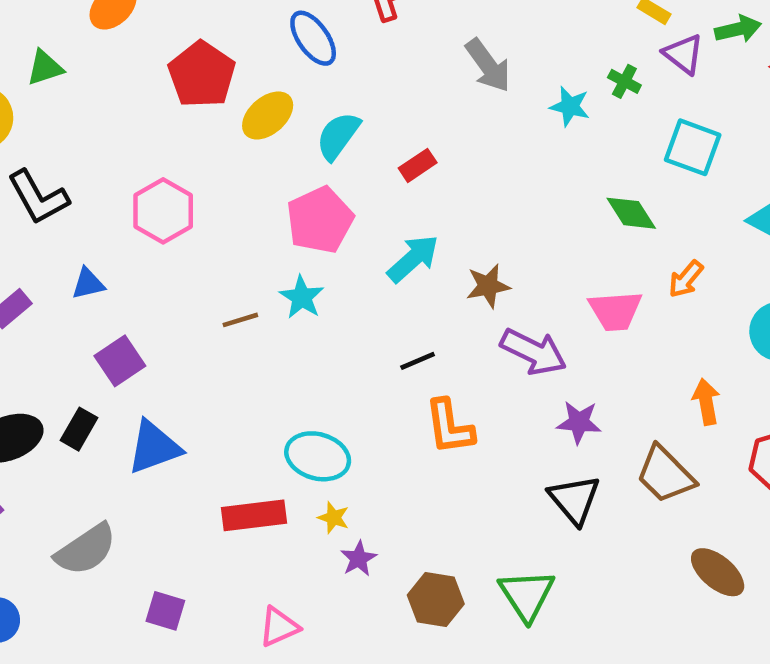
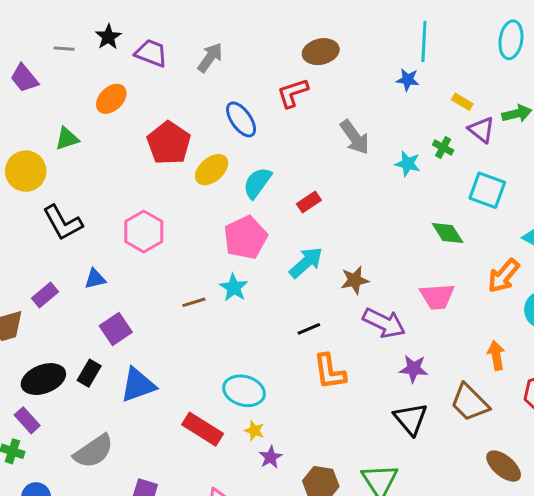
orange arrow: (686, 279) -> (504, 276), moved, size x1.4
red rectangle: (254, 515) -> (203, 429), turned 39

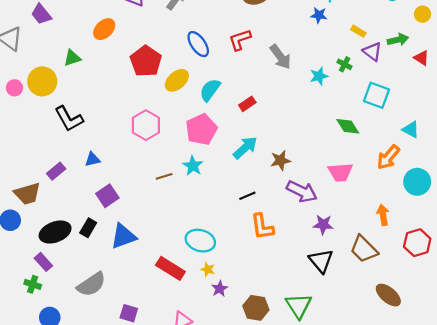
red L-shape: (293, 93) -> (240, 40), moved
cyan star: (408, 164) -> (319, 76), turned -30
pink hexagon: (144, 232) -> (146, 125), moved

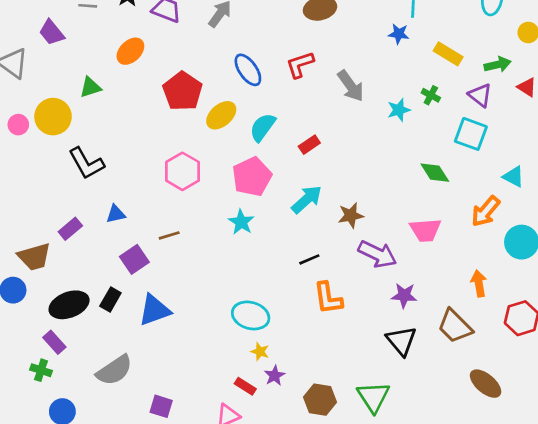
yellow rectangle: (358, 31) -> (448, 54), size x1.5
purple triangle: (372, 52) -> (480, 95), moved
brown line: (164, 176) -> (169, 235), moved
red rectangle: (170, 268) -> (245, 386), moved, size x0.6

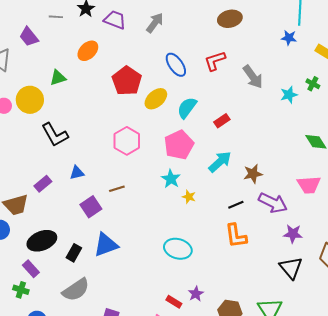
black line: (309, 259) -> (236, 205), moved
black rectangle: (110, 299) -> (74, 253), moved
yellow star: (260, 352) -> (189, 197), moved

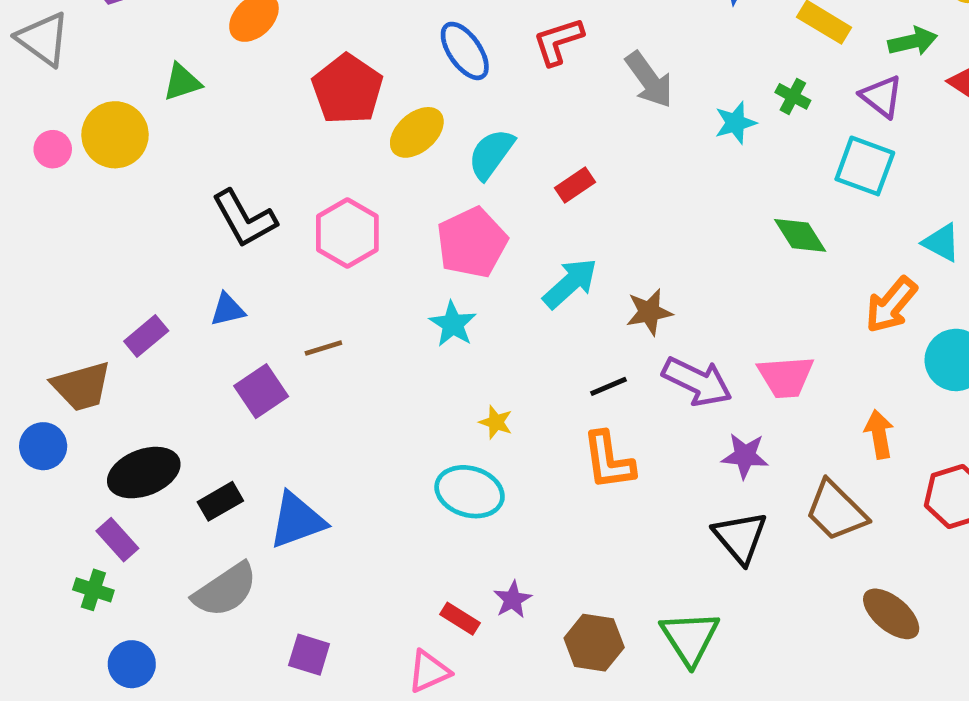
black L-shape: (55, 135) -> (244, 219), moved
pink trapezoid: (309, 185) -> (786, 377), moved
yellow star: (189, 197) -> (496, 422), moved
blue triangle: (106, 245) -> (297, 520), moved
black rectangle: (74, 253) -> (220, 501), turned 30

